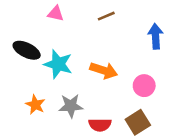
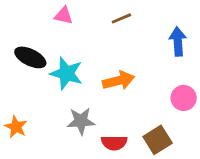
orange arrow: (104, 70) -> (119, 81), turned -32
pink circle: (144, 86) -> (184, 98), moved
orange star: (35, 105) -> (16, 127), moved

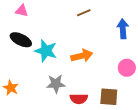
pink triangle: (64, 16) -> (22, 11), moved
brown square: (158, 140) -> (109, 97), turned 36

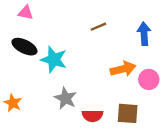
brown line: (84, 13) -> (98, 27), moved
orange arrow: (82, 56) -> (123, 69), moved
gray star: (56, 84) -> (66, 98), turned 30

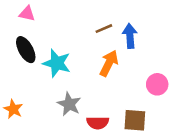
blue arrow: (144, 34) -> (130, 36), moved
black ellipse: (24, 47) -> (26, 50), turned 35
orange arrow: (123, 69) -> (109, 63), moved, turned -50

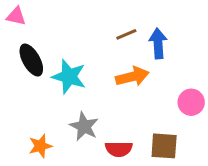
pink triangle: (27, 14) -> (16, 16), moved
orange arrow: (109, 63) -> (132, 77), turned 50
orange star: (13, 109) -> (40, 146), moved, turned 30

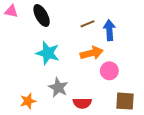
black ellipse: (31, 60) -> (42, 16), moved
pink circle: (191, 102) -> (109, 71), moved
brown square: (164, 146) -> (125, 101), moved

